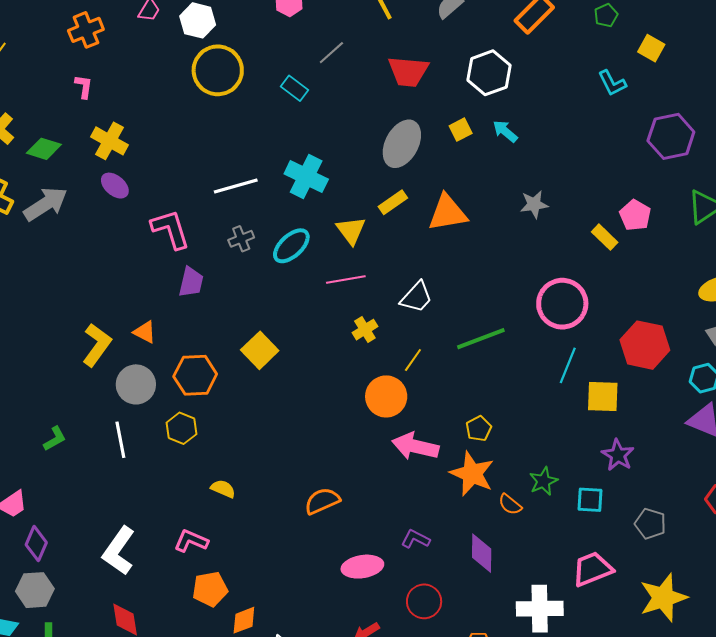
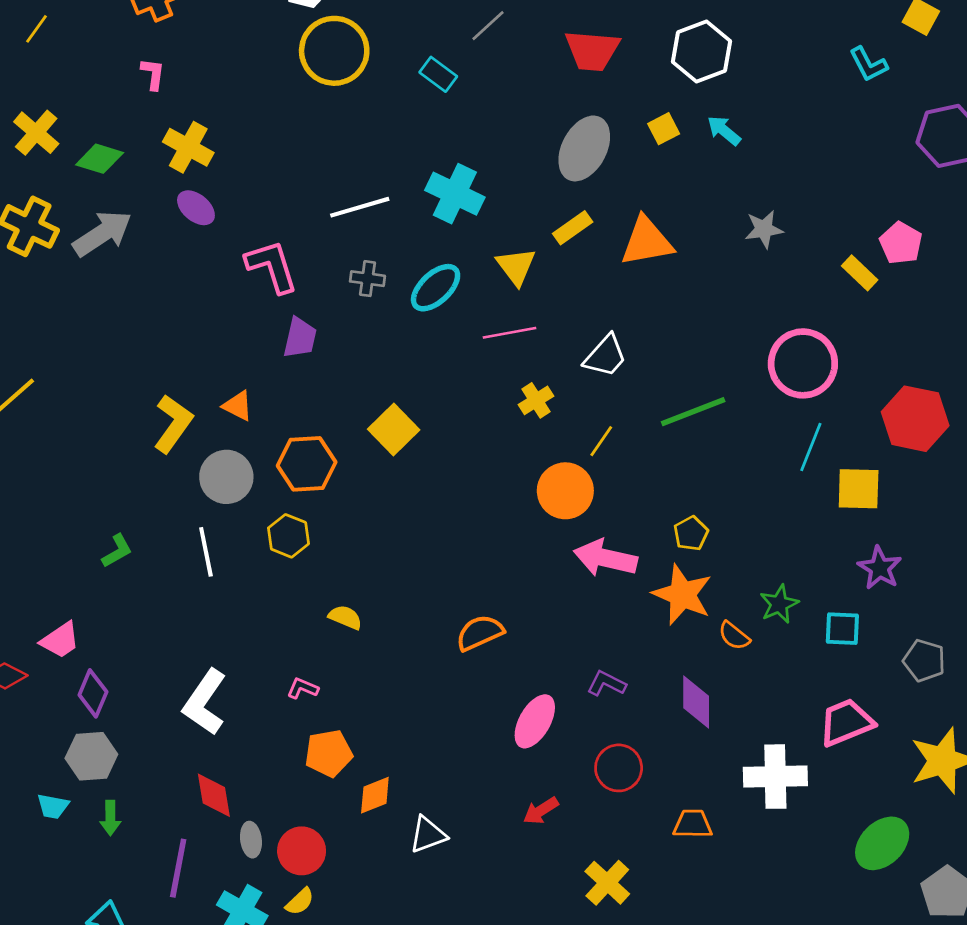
gray cross: (241, 239) -> (367, 279), turned 30
pink L-shape: (191, 541) -> (303, 688), size x0.7
pink ellipse: (362, 567) -> (535, 721), turned -51

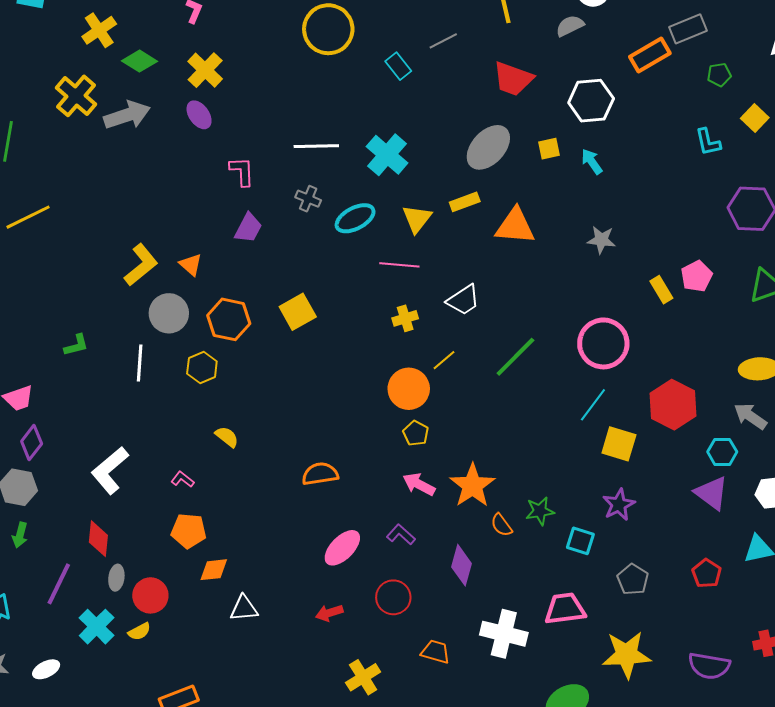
pink L-shape: (272, 266) -> (242, 171), size x0.7
green line: (693, 412) -> (515, 357), turned -39
yellow pentagon: (691, 533) -> (416, 433), moved, turned -30
pink arrow: (605, 558) -> (419, 484), moved, size x0.7

